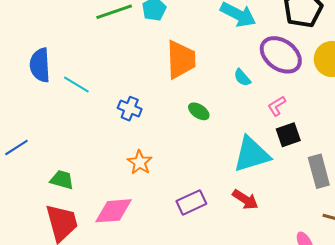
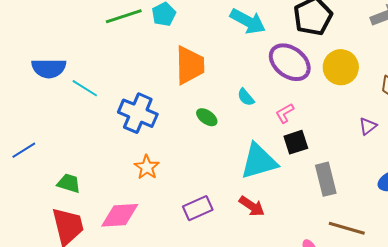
blue semicircle: (40, 65) -> (49, 68), turned -88
cyan semicircle: (242, 78) -> (246, 97), moved
blue cross: (130, 109) -> (138, 113), size x1.6

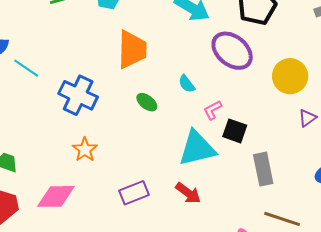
yellow circle: (341, 67) -> (290, 76), moved
pink L-shape: (285, 113) -> (213, 110), moved
black square: (296, 142) -> (235, 131), turned 35

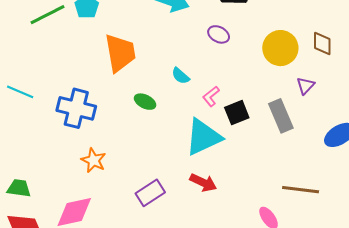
purple ellipse: (232, 51) -> (219, 34), size x0.5
black square: (235, 131) -> (237, 113), turned -30
gray rectangle: (263, 169) -> (281, 116), moved

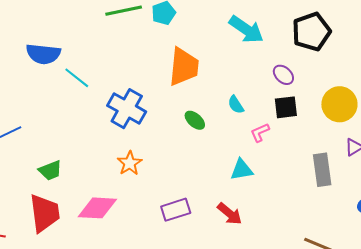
black square: (237, 113) -> (286, 107), moved
cyan triangle: (203, 137) -> (242, 170), size x0.6
green trapezoid: (19, 188) -> (50, 170), turned 135

